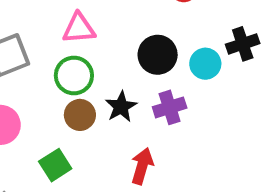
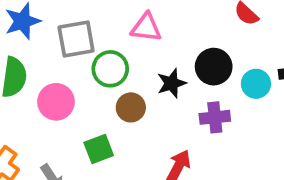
green circle: (74, 75) -> (110, 69), moved
black star: (121, 107) -> (171, 83), moved

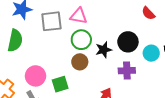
pink triangle: (146, 27) -> (79, 16), moved
green circle: (110, 69) -> (81, 40), moved
pink circle: (56, 102) -> (36, 76), moved

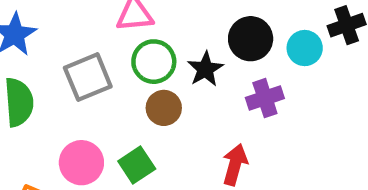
gray square: (51, 21) -> (88, 77), moved

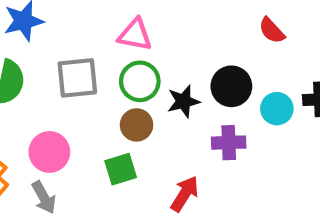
green square: (137, 165) -> (121, 169), moved

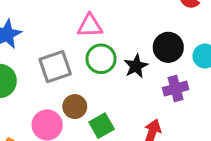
brown circle: (137, 125) -> (75, 107), moved

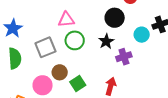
black circle: (168, 47) -> (115, 18), moved
black star: (136, 66) -> (106, 41), moved

